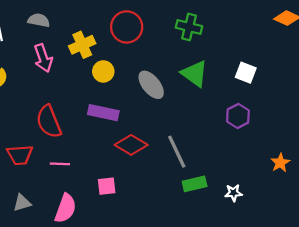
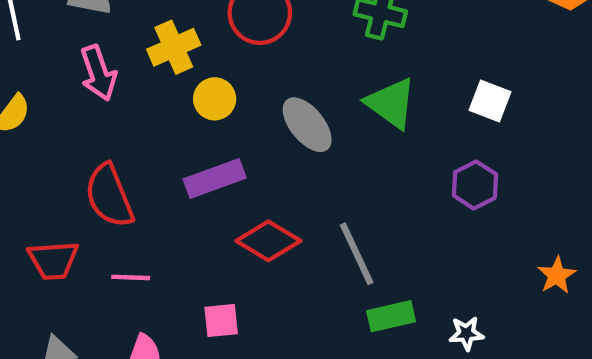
purple rectangle: (103, 113) -> (215, 178), turned -32

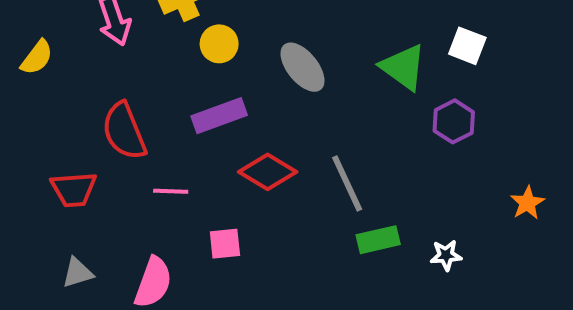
green triangle: (391, 103) -> (403, 67), moved
pink line: (131, 277) -> (171, 191), moved

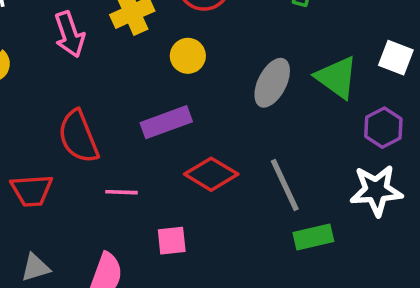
yellow circle: (219, 44) -> (188, 56), moved
gray ellipse: (302, 67) -> (272, 83), moved, turned 66
white star: (446, 255) -> (376, 190), moved, size x1.8

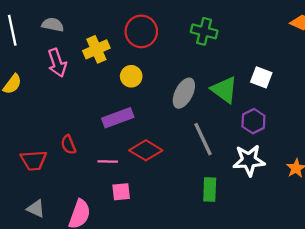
red semicircle: (78, 137) -> (68, 145), moved, size x0.6
gray line: (285, 185) -> (203, 139), moved
pink line: (121, 192) -> (108, 161), moved
green rectangle: (313, 237) -> (210, 190), turned -75
gray triangle: (35, 268) -> (36, 209), turned 42

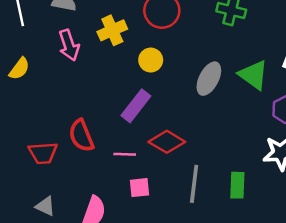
purple rectangle: (118, 118) -> (136, 106), turned -32
gray line: (203, 139) -> (194, 184), moved, turned 32
red semicircle: (68, 145) -> (81, 136), size x1.5

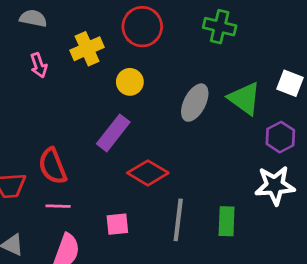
pink arrow: (69, 45) -> (39, 65), size x0.7
pink line: (125, 154) -> (58, 206), moved

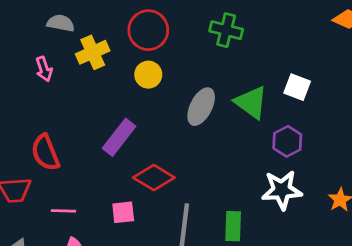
gray semicircle: (33, 18) -> (61, 23), moved
yellow circle: (130, 82) -> (148, 75), moved
red semicircle: (53, 166) -> (45, 152), moved
pink square: (117, 224) -> (123, 212), moved

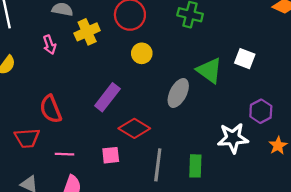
yellow circle: (148, 75) -> (142, 53), moved
gray ellipse: (201, 107) -> (178, 93), moved
purple hexagon: (287, 141) -> (261, 111), moved

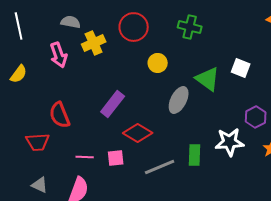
pink arrow: (50, 45) -> (59, 55), size x1.4
yellow circle: (142, 53) -> (158, 63), moved
pink line: (65, 154) -> (85, 157), moved
gray line: (158, 165) -> (160, 167), turned 60
green rectangle: (195, 166) -> (195, 155), moved

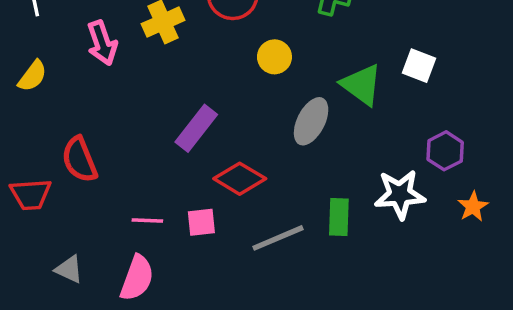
red semicircle: (60, 115) -> (79, 160), moved
red trapezoid: (38, 142) -> (31, 194), moved

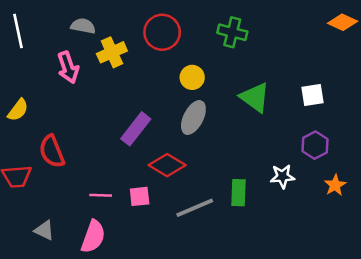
white square: (419, 66) -> (313, 95), moved, turned -30
yellow semicircle: (32, 76) -> (18, 110), moved
gray ellipse: (311, 121) -> (193, 118), moved
white star: (400, 194) -> (282, 176), size x0.7

